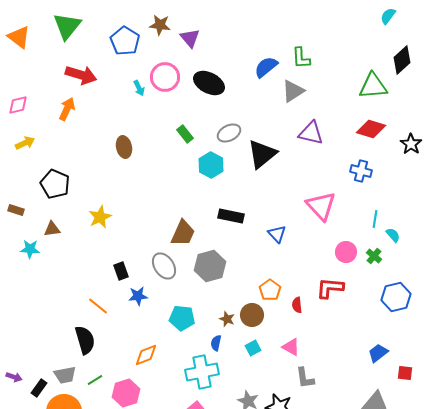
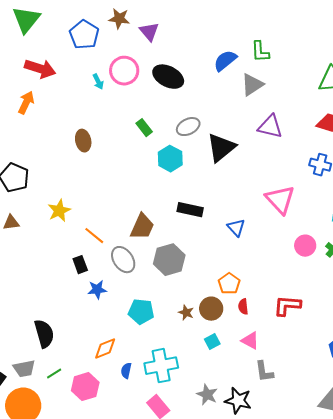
red L-shape: (330, 288) -> (287, 306), moved
red semicircle: (297, 305) -> (243, 307), moved
orange line: (98, 306) -> (94, 236), moved
blue semicircle: (216, 343) -> (126, 371), moved

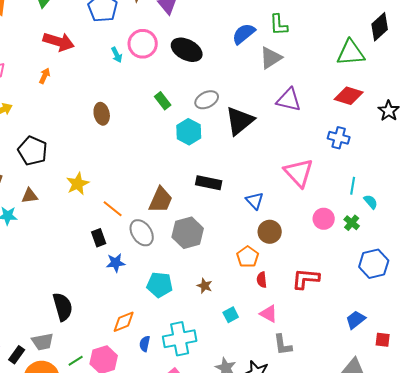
orange arrow: (26, 103) -> (45, 76), size x0.7
brown circle: (211, 309) -> (270, 232), moved
green line: (54, 374) -> (76, 361), moved

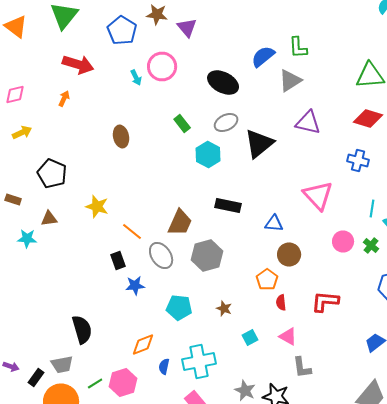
black ellipse: (187, 50) -> (223, 82), moved
yellow star: (78, 184) -> (97, 206), turned -30
blue triangle: (255, 201) -> (274, 224), turned -42

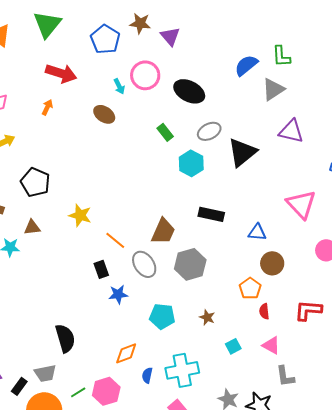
black ellipse: (223, 82) -> (189, 91), moved
brown ellipse: (121, 136) -> (104, 114), moved, turned -45

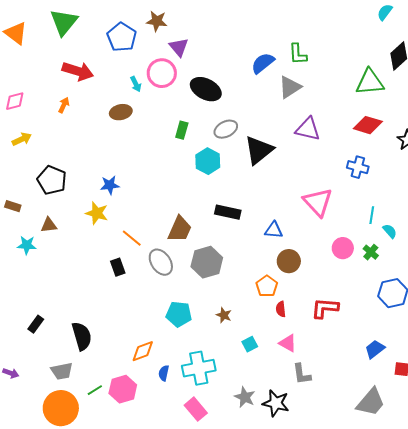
purple triangle: (170, 36) -> (179, 47), moved
brown ellipse: (104, 114) -> (121, 112), turned -45
green rectangle: (165, 132) -> (182, 130), turned 54
blue star: (118, 294) -> (110, 185), moved
black rectangle: (19, 386) -> (36, 324), moved

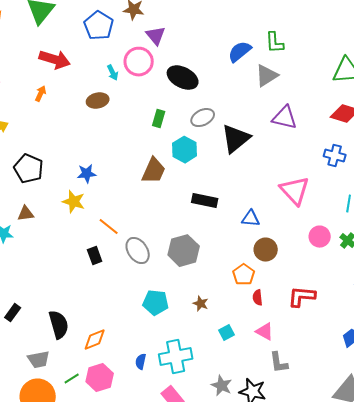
brown trapezoid: (180, 229) -> (154, 171), moved
orange diamond: (143, 351) -> (95, 340), moved

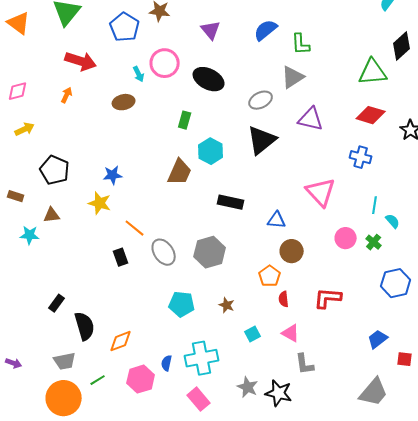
purple triangle: (156, 36) -> (211, 30), moved
blue semicircle: (240, 52) -> (266, 30), moved
gray ellipse: (203, 118) -> (261, 100), moved
black rectangle: (13, 313) -> (57, 303), moved
pink hexagon: (100, 378) -> (141, 379), moved

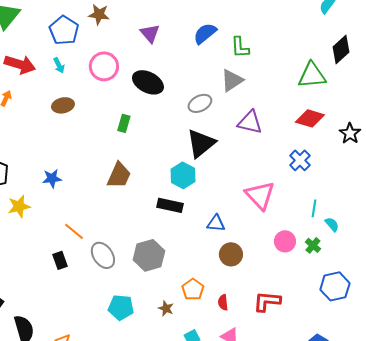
cyan arrow: (139, 74) -> (59, 65), moved
cyan hexagon: (211, 151) -> (183, 175), moved
blue cross: (361, 157) -> (300, 160), turned 30
yellow star: (100, 203) -> (19, 206), moved, turned -30
orange pentagon: (270, 276) -> (193, 289), moved

